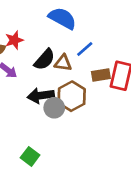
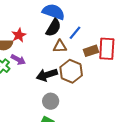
black semicircle: (45, 60) -> (53, 28), moved
gray circle: (54, 108) -> (51, 101), moved

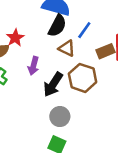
brown triangle: (60, 46) -> (67, 48), turned 32
purple arrow: (18, 60) -> (33, 66), moved, turned 80
black arrow: (47, 75) -> (53, 84), turned -36

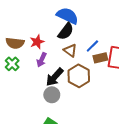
blue line: (84, 30) -> (92, 46), moved
red star: (15, 38) -> (37, 42), moved
gray circle: (60, 117) -> (52, 95), moved

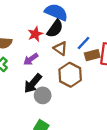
red star: (37, 42) -> (35, 34), moved
purple arrow: (42, 60) -> (31, 59), turned 32
black arrow: (55, 77) -> (33, 83), moved

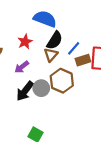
black semicircle: (55, 29) -> (55, 40), moved
brown triangle: (60, 48) -> (51, 55), turned 40
gray circle: (43, 95) -> (41, 88), moved

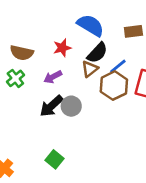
brown rectangle: (83, 60) -> (133, 31), moved
brown hexagon: (62, 81) -> (114, 86), moved

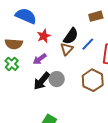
blue semicircle: (91, 25) -> (26, 16), moved
brown hexagon: (114, 86) -> (93, 80), moved

